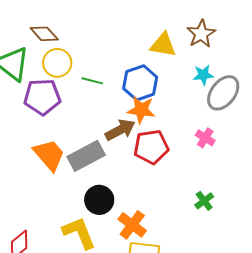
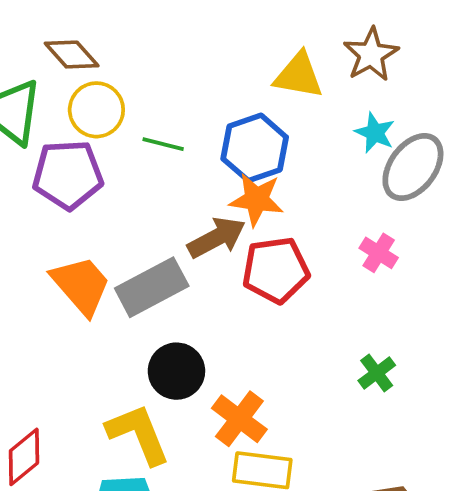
cyan star: (203, 75) -> (375, 133), turned 30

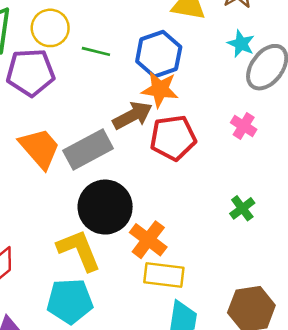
black circle: (176, 371) -> (105, 207), size x1.4

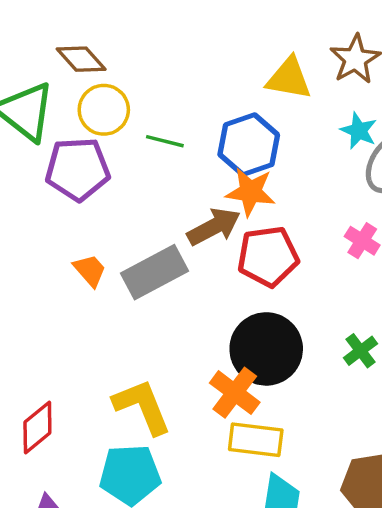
orange trapezoid: (40, 148) -> (90, 270), size x0.6
black circle: (105, 207) -> (266, 349), moved

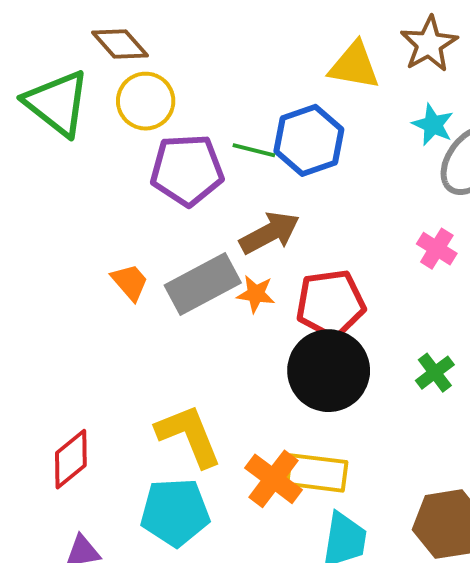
green line: (165, 141) -> (254, 150), moved
purple pentagon: (78, 169) -> (187, 170), moved
orange star: (250, 192) -> (256, 294), moved, size x0.7
red pentagon: (268, 256) -> (331, 304), moved
orange cross: (235, 393) -> (274, 479), moved

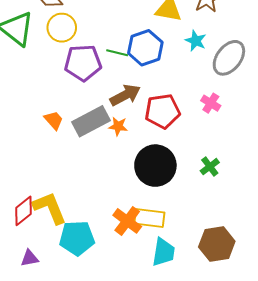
cyan star: (433, 125) -> (196, 41), moved
red pentagon: (331, 304) -> (162, 111), moved
yellow L-shape: (189, 436) -> (50, 208), moved

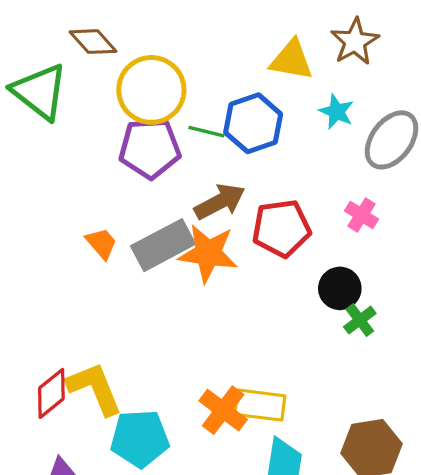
yellow circle: (62, 28) -> (151, 90), moved, size x1.4
orange star: (118, 126) -> (208, 253), size x1.8
black circle: (155, 166) -> (340, 288), moved, size x0.6

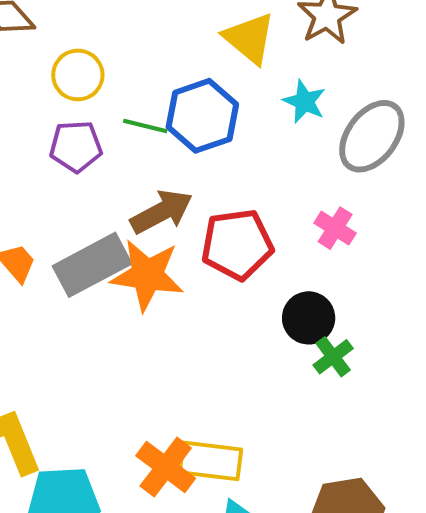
yellow triangle: (291, 60) -> (249, 38), turned 30
yellow circle: (151, 90) -> (78, 75), size x0.6
purple pentagon: (150, 148) -> (76, 146), size x0.7

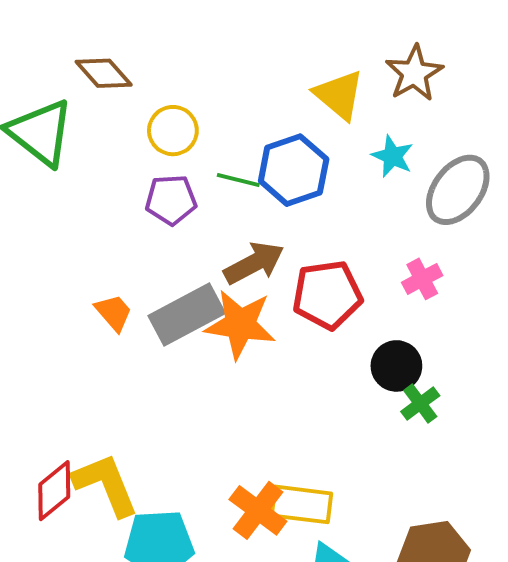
pink cross: (335, 228) -> (422, 279), turned 30

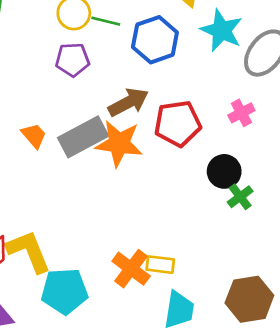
cyan star: (392, 156) -> (221, 30), size x1.5
green line: (238, 180) -> (106, 21), moved
yellow rectangle: (301, 504) -> (160, 265), size x0.7

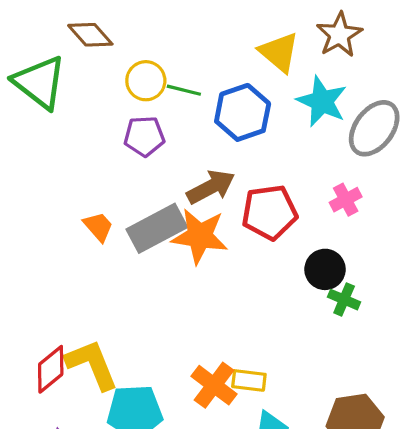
green cross: (240, 197) -> (344, 300), turned -30

